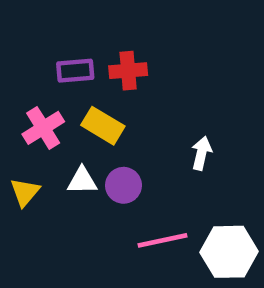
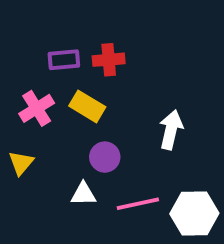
white arrow: (201, 153) -> (171, 130), size x1.4
white triangle: (82, 181) -> (83, 194), moved

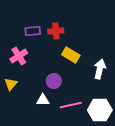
yellow rectangle: (87, 106) -> (71, 55), moved
white arrow: (171, 130) -> (100, 69), moved

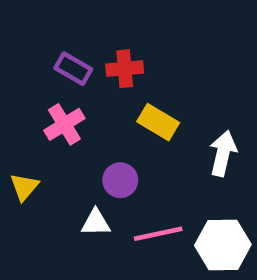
purple rectangle: (33, 31) -> (73, 69), turned 35
pink cross: (19, 56) -> (64, 124), moved

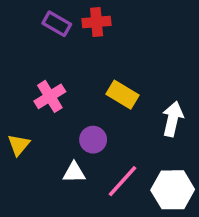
purple rectangle: (73, 69) -> (57, 24), moved
red cross: (125, 69) -> (97, 22), moved
pink line: (158, 234) -> (122, 181), turned -36

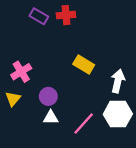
pink cross: (50, 96) -> (21, 72), moved
purple circle: (93, 140) -> (48, 96), moved
white hexagon: (173, 190) -> (118, 114), moved

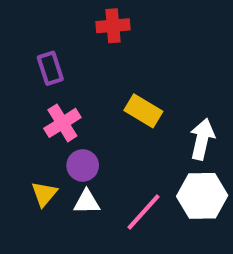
purple rectangle: (39, 16) -> (50, 68), moved, turned 42
pink cross: (21, 72) -> (62, 123), moved
yellow triangle: (13, 99) -> (44, 194), moved

